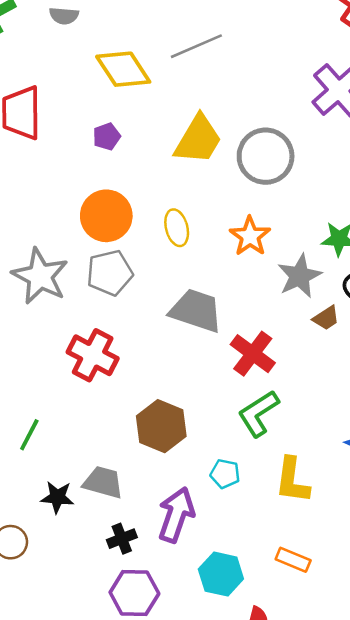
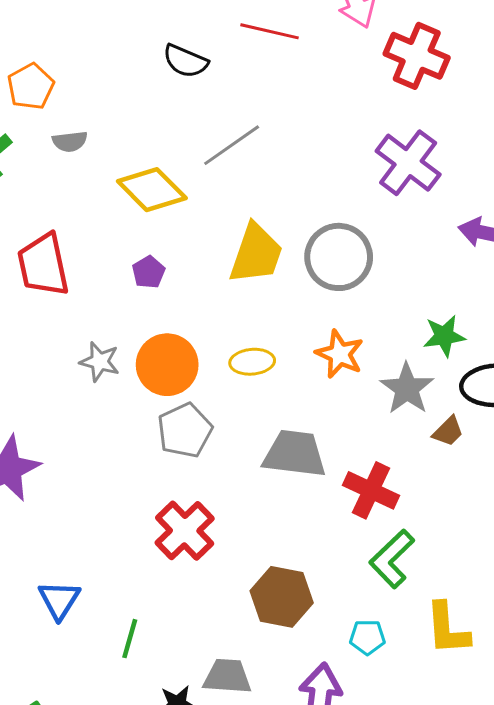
yellow ellipse: (177, 228) -> (252, 362), turned -69
gray star: (40, 276) -> (100, 362), moved, size x0.6
red cross: (93, 355) -> (185, 531), turned 30

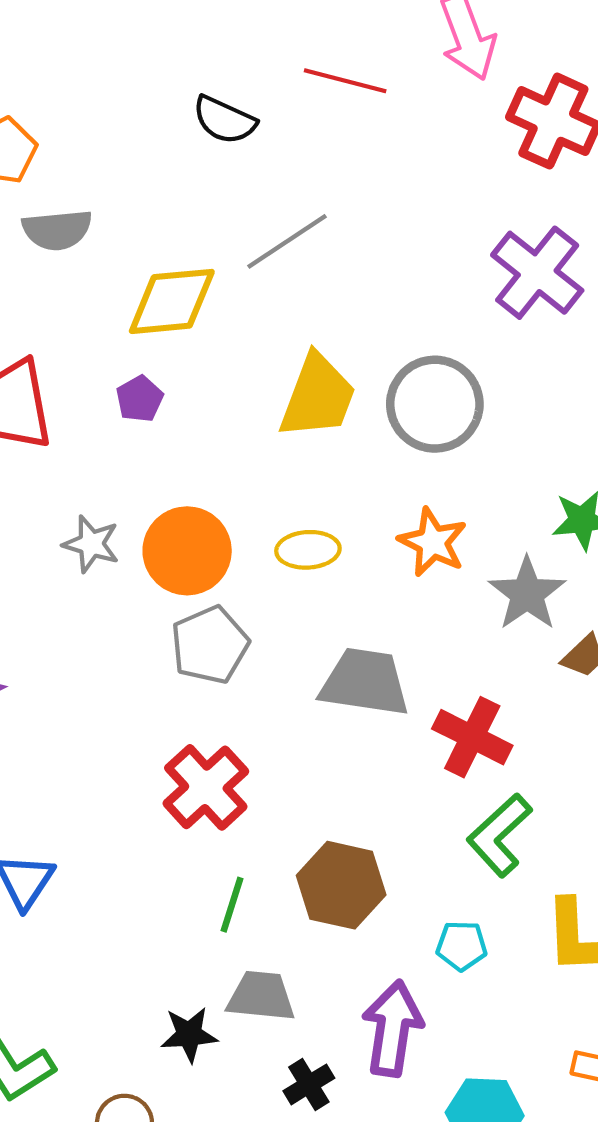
gray semicircle: (70, 141) -> (57, 230), size x1.4
yellow diamond: (152, 190) -> (172, 301), turned -52
purple pentagon: (149, 272) -> (140, 399), moved
green line: (130, 639) -> (232, 905), moved

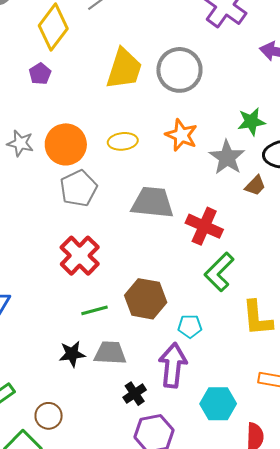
yellow diamond: (172, 301) -> (53, 27), turned -45
green line: (232, 905) -> (95, 310), turned 60
cyan pentagon: (462, 946) -> (190, 326), moved
black star: (189, 1035) -> (72, 354), moved

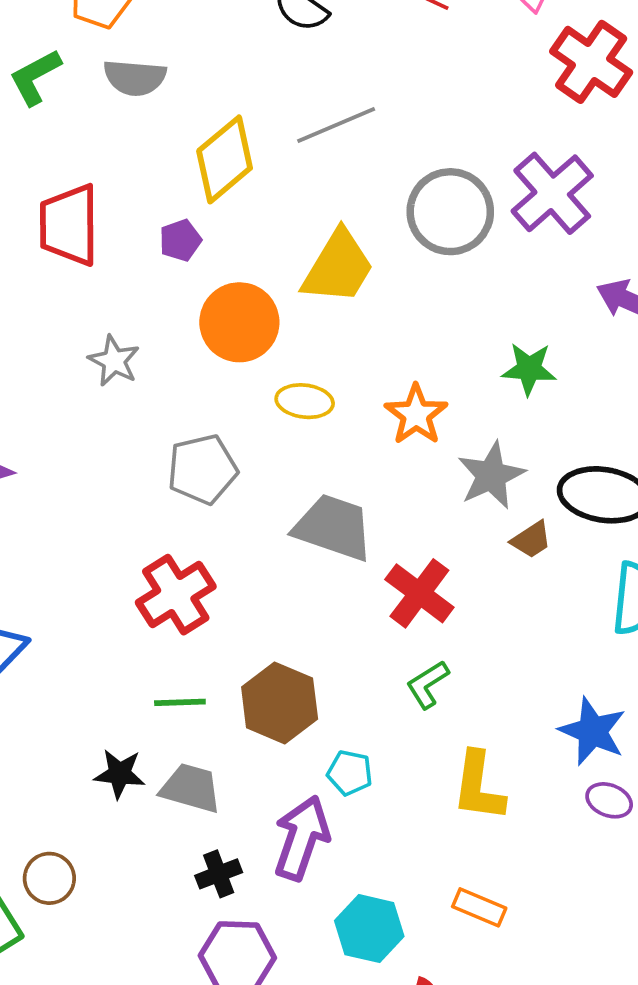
gray circle: (179, 70) -> (450, 212), moved
green star: (251, 122) -> (529, 369), moved
orange circle: (66, 144) -> (239, 322), moved
green L-shape: (219, 272) -> (428, 684), size x0.7

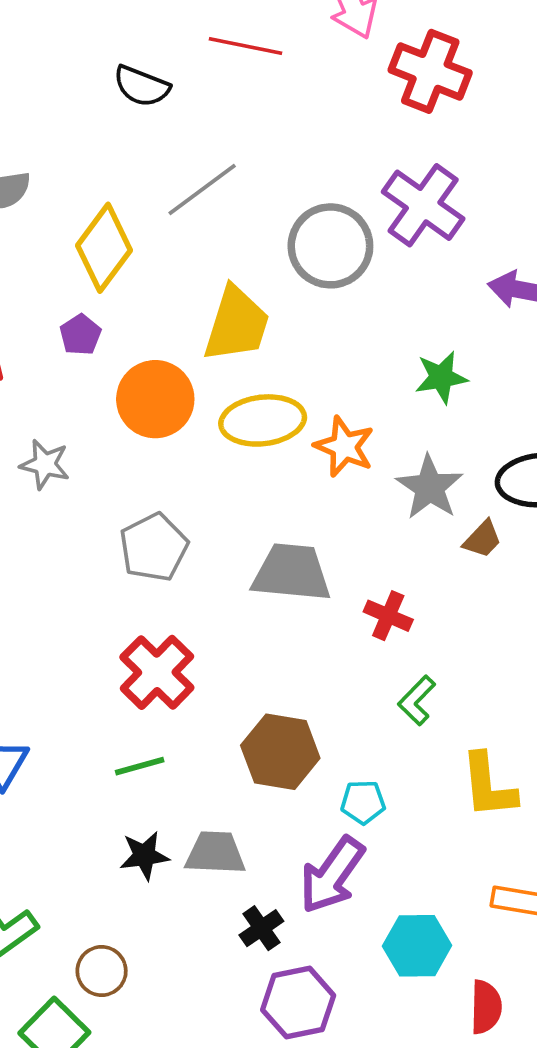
yellow ellipse: (305, 401) -> (263, 420), moved, size x1.5
red cross: (419, 593) -> (388, 616), size x0.7
green line: (180, 702) -> (140, 766), moved
purple arrow: (302, 838) -> (332, 875), turned -150

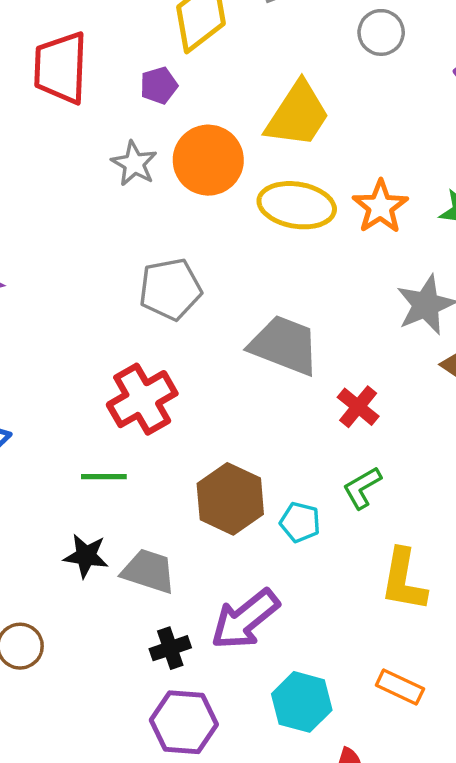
gray circle: (330, 246) -> (381, 32), moved, size x0.6
orange star: (344, 447) -> (380, 207), moved
gray star: (45, 464) -> (134, 163), moved
cyan pentagon: (363, 802) -> (300, 522), moved

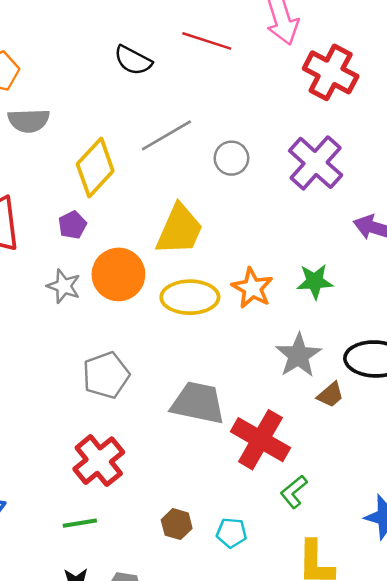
red cross: (358, 407) -> (260, 440), size x1.8
green L-shape: (362, 488) -> (294, 492), moved
brown hexagon: (230, 499) -> (177, 524), size x0.6

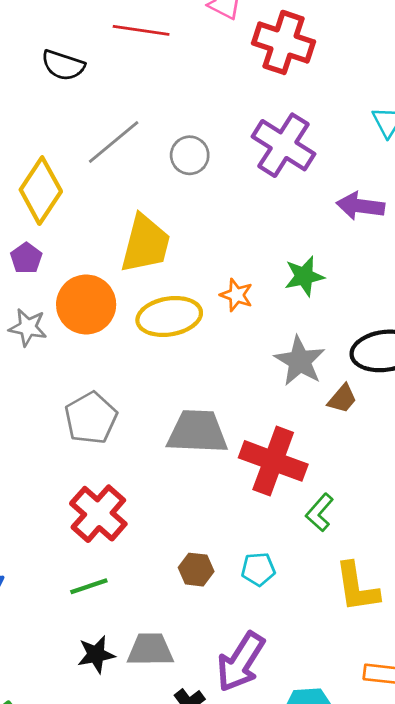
orange star: (252, 288) -> (236, 295), size x0.7

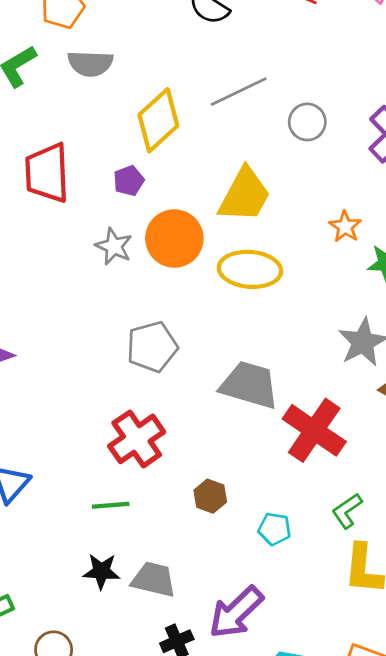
orange star: (236, 295) -> (345, 227), moved
green L-shape: (320, 512) -> (347, 511), moved
brown hexagon: (196, 570) -> (210, 496), moved

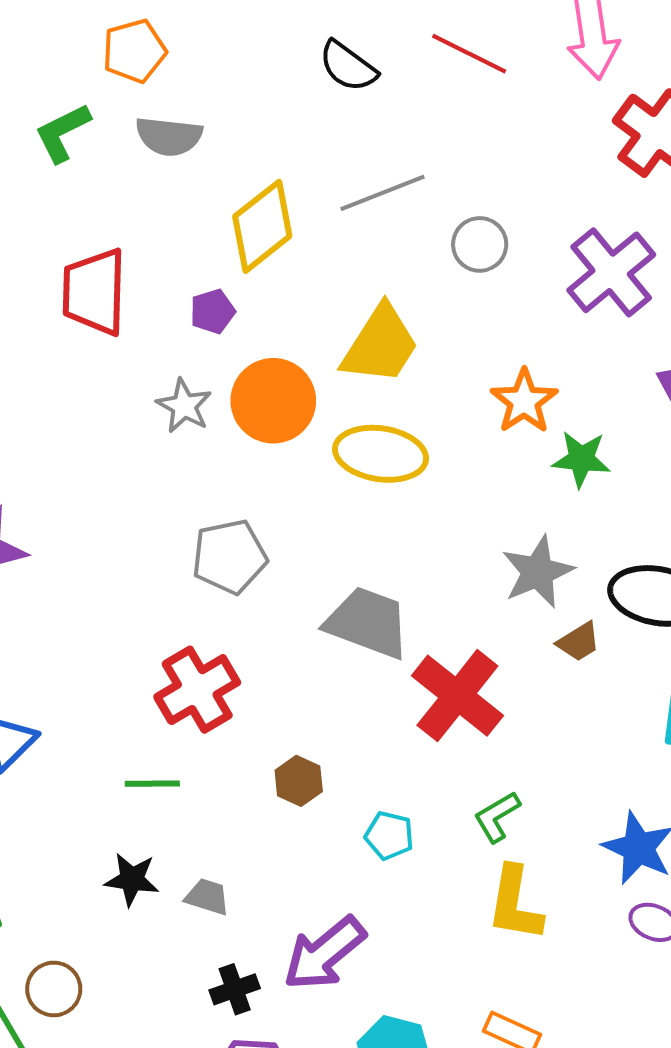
orange star: (345, 227) -> (524, 401), size x1.4
gray trapezoid: (154, 580) -> (207, 897), size x0.7

